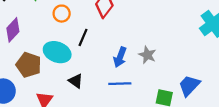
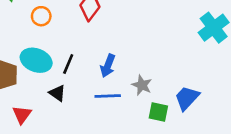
black line: (83, 37) -> (68, 64), moved
gray star: (147, 55) -> (142, 85), moved

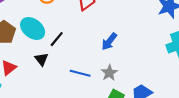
blue arrow: (108, 66) -> (109, 41), moved

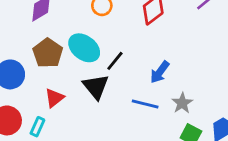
blue arrow: (109, 41) -> (160, 72), moved
black triangle: (41, 59) -> (96, 87), size x1.5

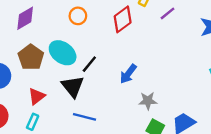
gray star: (182, 103) -> (148, 101), turned 30
blue line: (145, 104) -> (85, 117), moved
cyan rectangle: (37, 127) -> (33, 122), moved

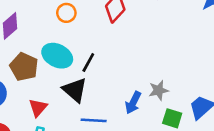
blue arrow: (128, 74) -> (133, 103), moved

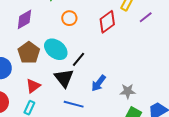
blue arrow: (133, 103) -> (99, 83), moved

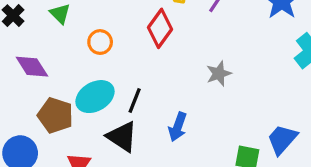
purple diamond: (24, 19) -> (32, 67), turned -75
cyan ellipse: (56, 49) -> (95, 97), turned -50
gray star: (128, 91) -> (219, 74), moved

